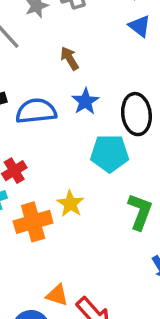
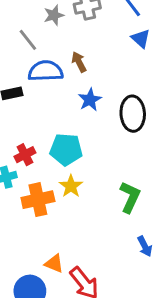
blue semicircle: (36, 111) -> (46, 71), moved
cyan pentagon: (110, 153) -> (66, 149), moved

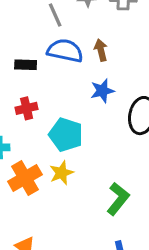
red cross: (25, 155) -> (27, 108), moved
orange cross: (38, 200) -> (25, 178), turned -32

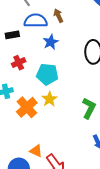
blue star: (102, 91) -> (51, 42), moved

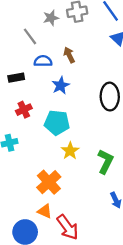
blue semicircle: (36, 21) -> (43, 61), size x0.7
yellow star: (49, 99) -> (70, 151), moved
orange cross: (27, 107) -> (49, 182), moved

